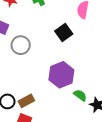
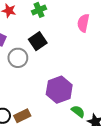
black square: (64, 32) -> (38, 41), moved

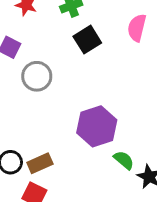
black square: (38, 41) -> (87, 40), moved

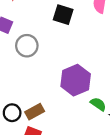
black square: (87, 40) -> (63, 15), turned -36

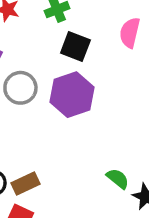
purple hexagon: (76, 80) -> (72, 95), moved

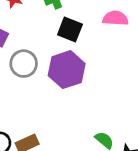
pink semicircle: (130, 33) -> (115, 18), turned 80

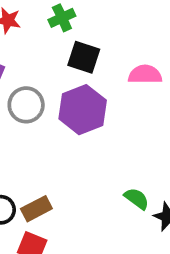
pink semicircle: (115, 18) -> (145, 75), moved

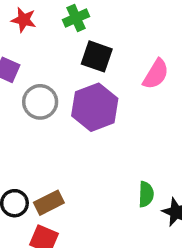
pink semicircle: (145, 75) -> (156, 74), turned 120
green semicircle: (137, 199) -> (146, 194), turned 55

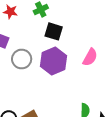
pink semicircle: (156, 74) -> (90, 57), moved

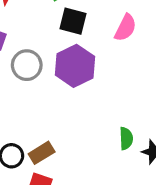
pink semicircle: (90, 57) -> (125, 28), moved

